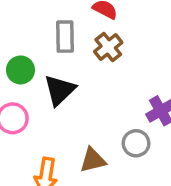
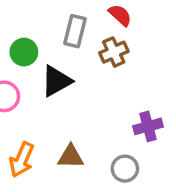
gray circle: (136, 143) -> (125, 169), moved

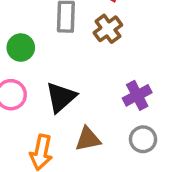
black triangle: (56, 81) -> (61, 97), moved
purple cross: (148, 126) -> (137, 95), moved

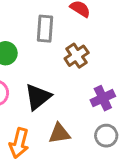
brown cross: (108, 29) -> (77, 56), moved

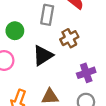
black triangle: (38, 97) -> (43, 55), moved

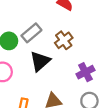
gray rectangle: (47, 15) -> (31, 33), moved, turned 48

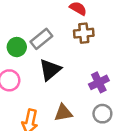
brown cross: (64, 40) -> (84, 33), moved, turned 30

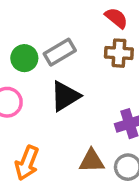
brown triangle: (63, 113) -> (92, 161), moved

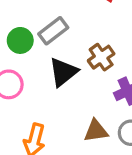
brown cross: (119, 53) -> (101, 57), moved, turned -32

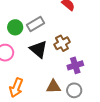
black triangle: (63, 72) -> (38, 49), turned -48

